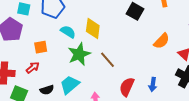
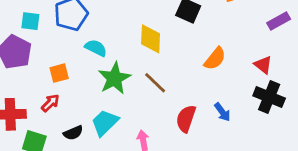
yellow diamond: (93, 28) -> (151, 39), moved
orange semicircle: (162, 41) -> (215, 59), moved
blue arrow: (153, 84) -> (222, 112), turned -40

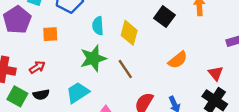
cyan semicircle: (96, 48) -> (98, 26), moved, turned -132
orange square: (59, 73) -> (50, 34), moved
black semicircle: (73, 133) -> (41, 95), moved

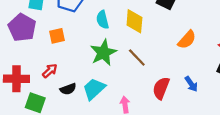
black semicircle: (41, 95) -> (68, 89), moved

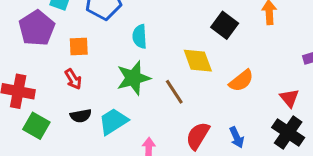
yellow diamond: (134, 21) -> (198, 61), moved, turned -35
red arrow: (50, 71) -> (73, 79), moved, turned 91

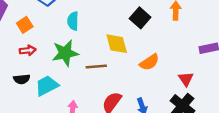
orange square: (79, 47) -> (25, 25), turned -35
red arrow: (73, 79) -> (28, 50), moved, turned -70
brown line: (174, 92) -> (96, 66), turned -66

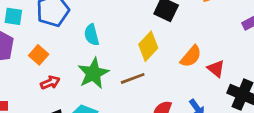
yellow diamond: (117, 44) -> (148, 46), turned 75
red triangle: (186, 79) -> (216, 69), moved

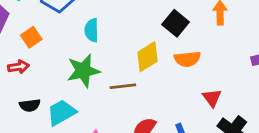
orange semicircle: (191, 56) -> (187, 59), moved, turned 30
red arrow: (50, 83) -> (18, 67), moved

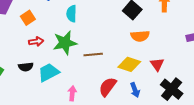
yellow diamond: (147, 57) -> (129, 64), moved, turned 50
red arrow: (18, 67) -> (36, 42), moved

